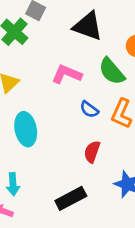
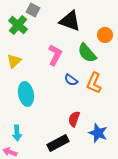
pink L-shape: (67, 74) -> (55, 55), turned 95
red semicircle: (92, 152) -> (74, 119), moved

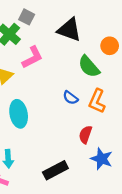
pink L-shape: (55, 55) -> (32, 57), moved, turned 35
red semicircle: (74, 119) -> (85, 135), moved

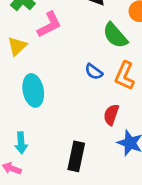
black rectangle: (55, 170) -> (76, 156), turned -50

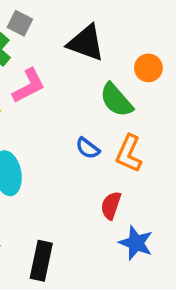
black rectangle: (76, 156) -> (41, 261), moved

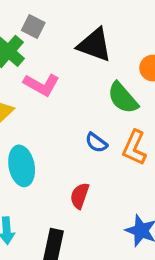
pink L-shape: (29, 86) -> (42, 85), turned 56
red semicircle: (111, 205) -> (80, 196), moved

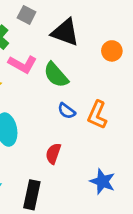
gray square: (33, 27) -> (27, 15), moved
green semicircle: (123, 98) -> (56, 75), moved

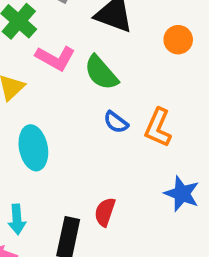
red semicircle: (53, 154) -> (105, 212), moved
blue star: (103, 182) -> (182, 194), moved

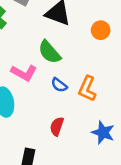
pink L-shape: (55, 58) -> (24, 73), moved
red semicircle: (105, 212) -> (57, 126), moved

